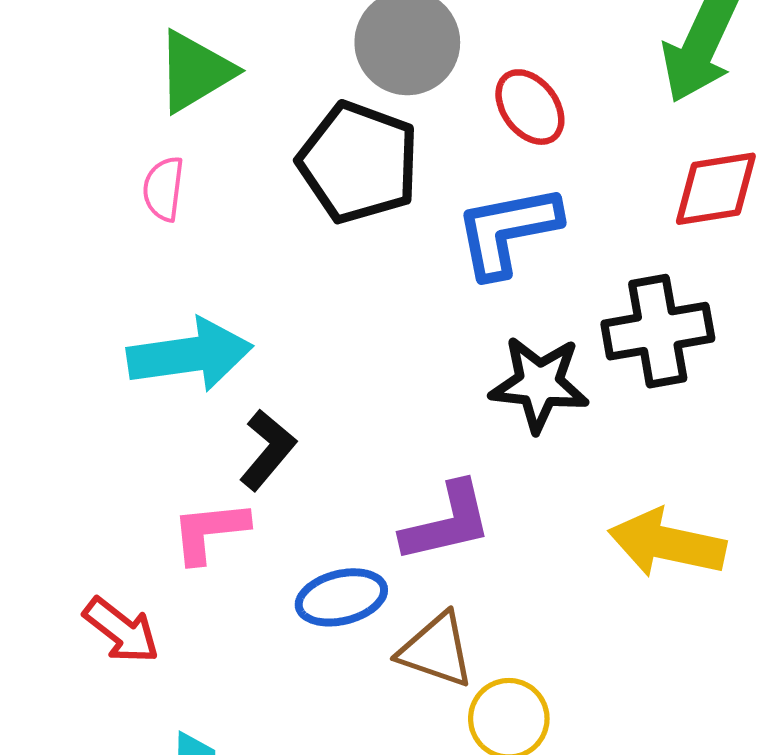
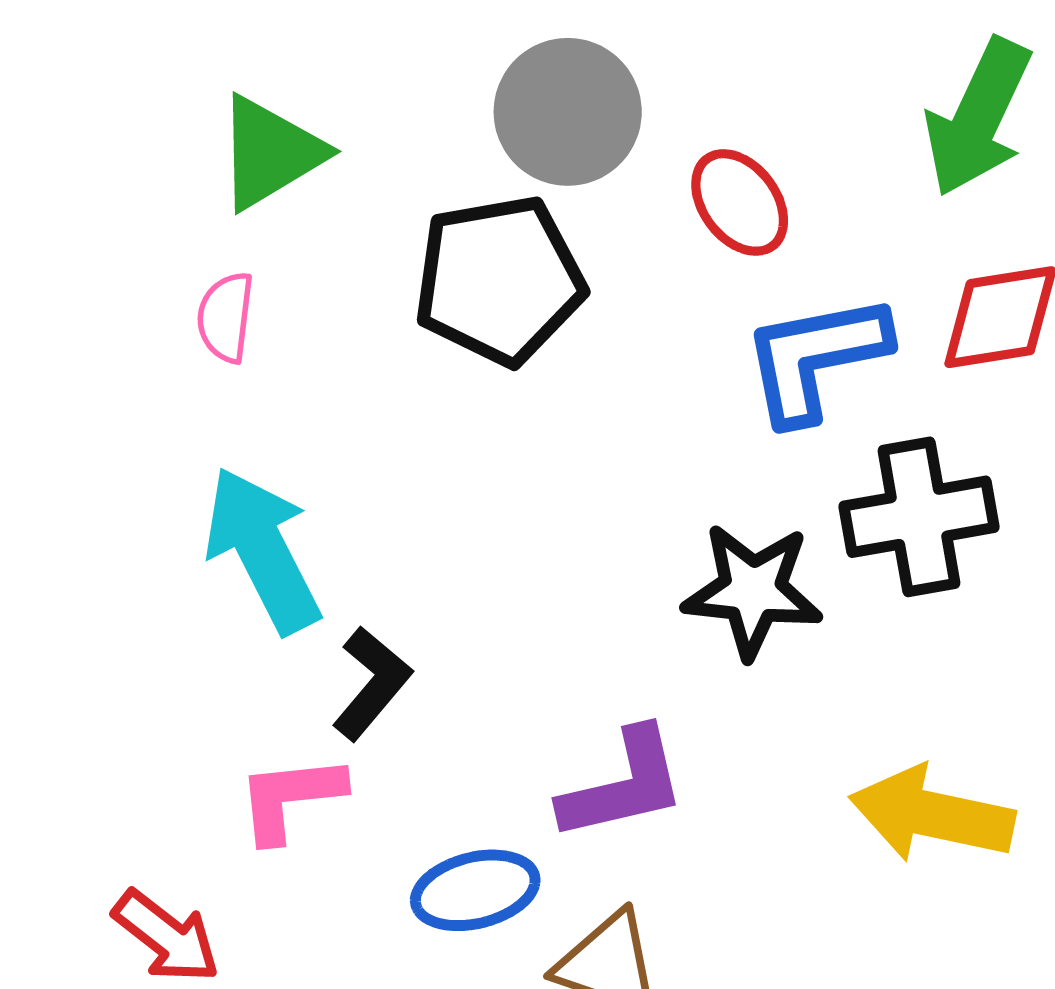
black pentagon: (359, 162) -> (499, 280), turned -30
blue L-shape: (508, 231) -> (815, 358), moved
cyan arrow: (190, 355) -> (263, 550), turned -109

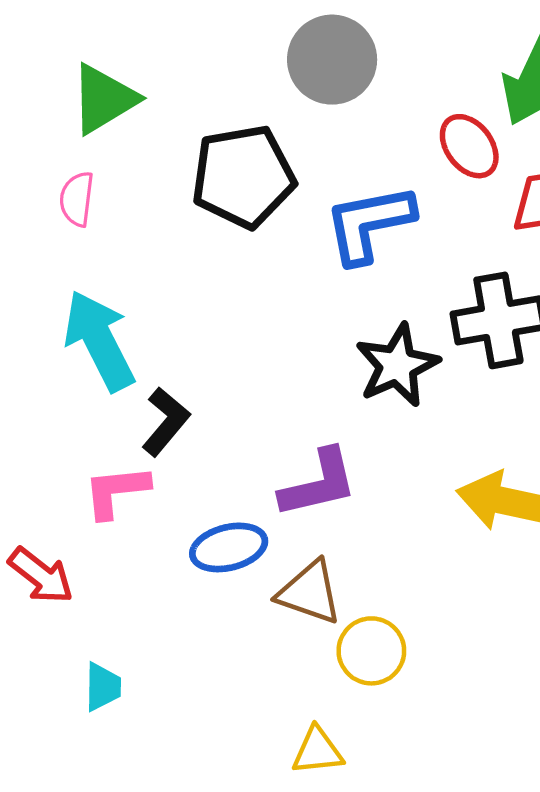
gray circle: (568, 112) -> (332, 60), moved
red ellipse: (740, 202) -> (469, 146), moved
blue L-shape: (815, 358) -> (369, 224), moved
black star: (753, 591) -> (397, 365), turned -30

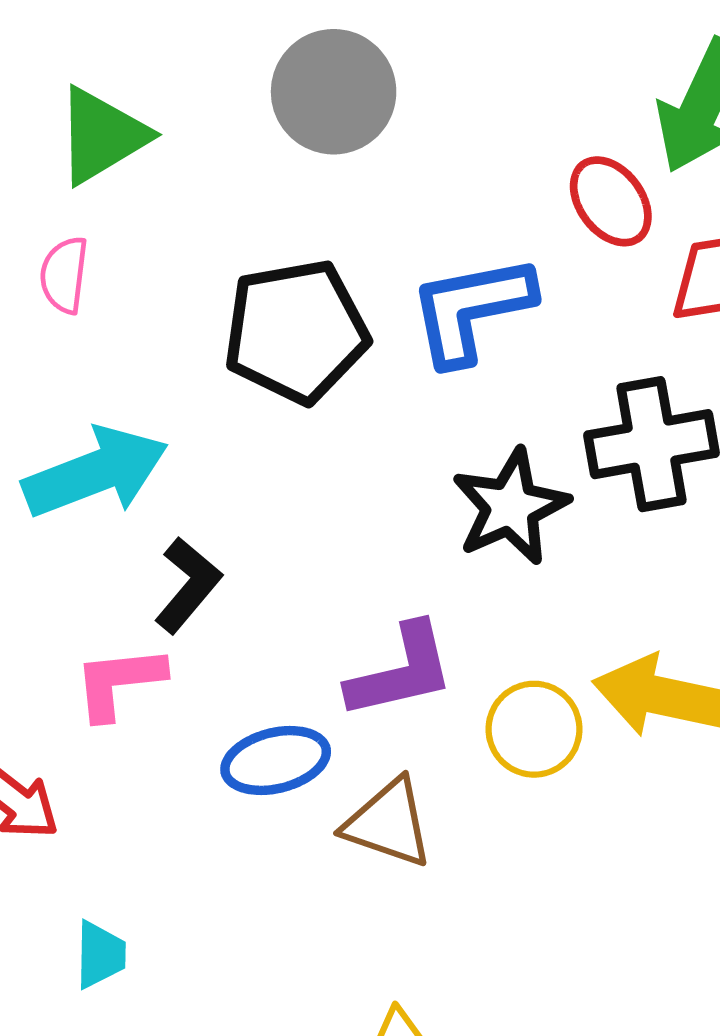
gray circle: (332, 60) -> (334, 92), moved
black pentagon: (243, 176) -> (296, 331), moved
cyan arrow: (99, 341) -> (96, 472), turned 96
yellow circle: (371, 651) -> (534, 729), moved

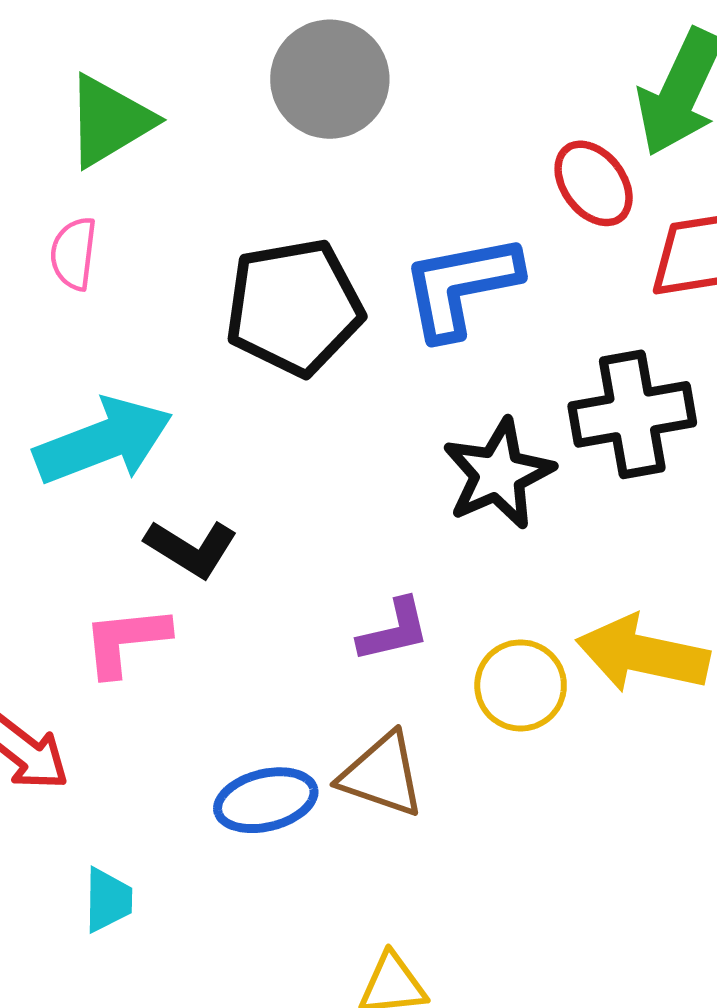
black L-shape: (188, 585) -> (191, 548), turned 82
purple L-shape: (401, 671) -> (394, 630), size x0.7
blue ellipse: (276, 760) -> (266, 800), moved

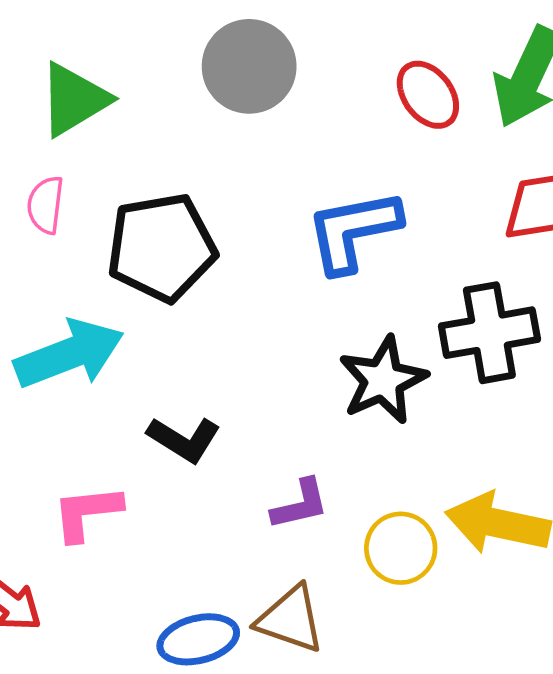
red ellipse: (594, 183) -> (428, 95), moved
black pentagon: (294, 307) -> (162, 247), moved
black L-shape: (191, 548) -> (184, 439), moved

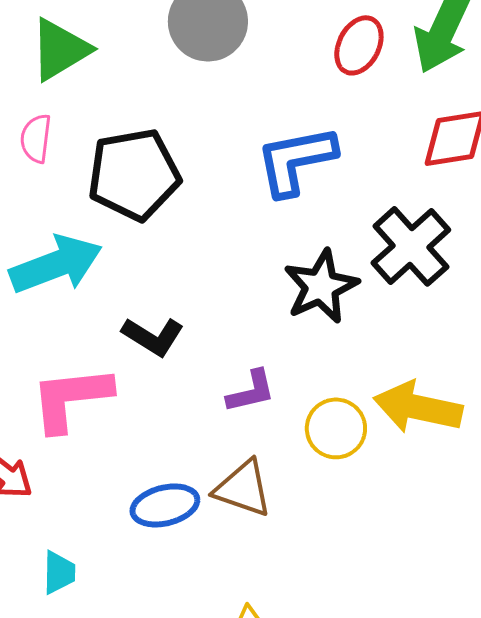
red ellipse: (428, 95) -> (359, 45), turned 64
black cross: (489, 333) -> (411, 246), turned -32
pink L-shape: (87, 513) -> (71, 398), size x1.4

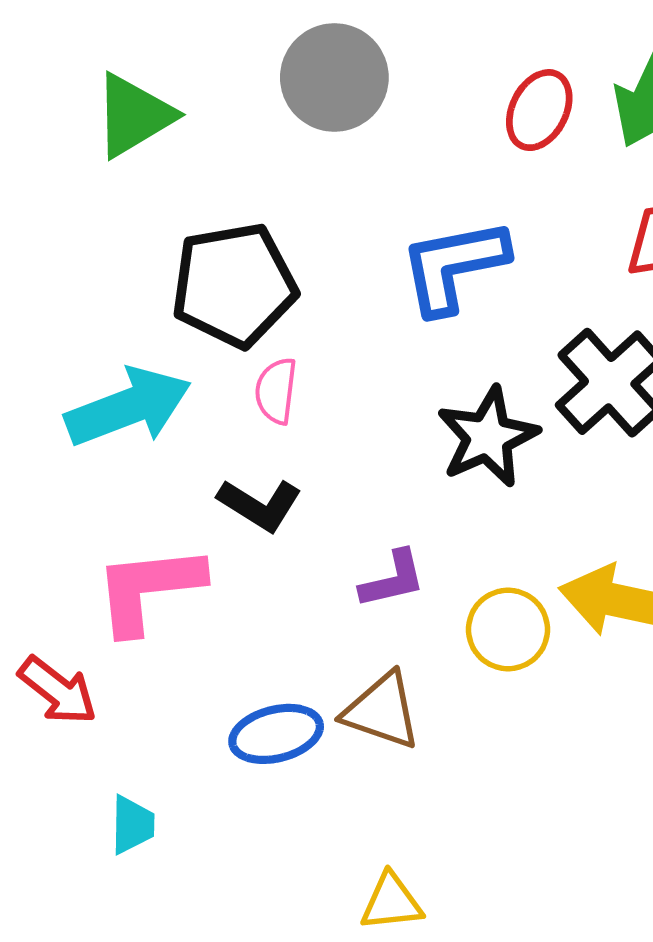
pink semicircle: (36, 138) -> (276, 391), moved

